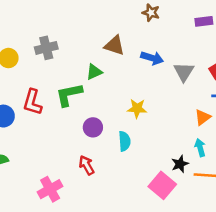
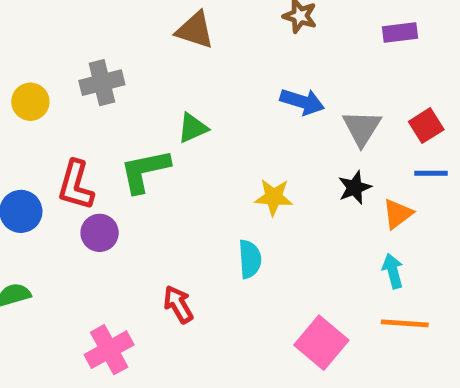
brown triangle: (114, 45) -> (195, 30), moved
purple circle: (93, 127) -> (100, 233), moved
black star: (180, 164) -> (355, 188), moved

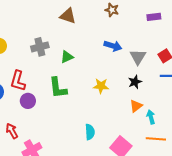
gray cross: (102, 83) -> (40, 47), moved
green L-shape: (145, 171) -> (58, 88), moved, turned -85
orange triangle: (398, 214) -> (136, 106), moved
cyan semicircle: (250, 259) -> (90, 132), moved
red arrow: (178, 304) -> (12, 131), moved

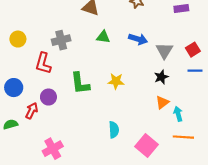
green triangle: (67, 57) -> (103, 37), moved, turned 32
red L-shape: (18, 81) -> (43, 63), moved
yellow star: (101, 86) -> (116, 81), moved
red arrow: (12, 131) -> (32, 111), moved, turned 56

